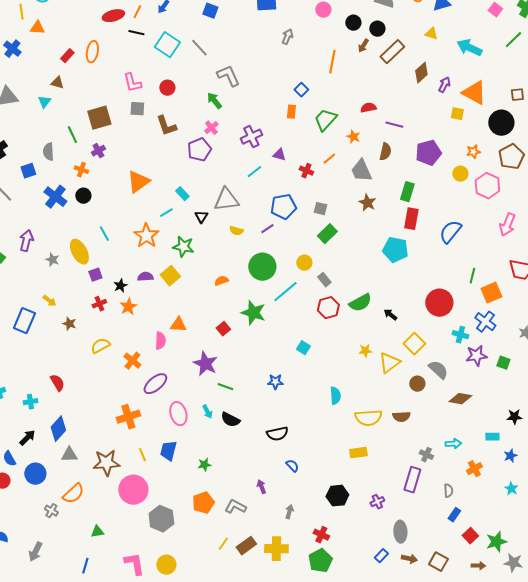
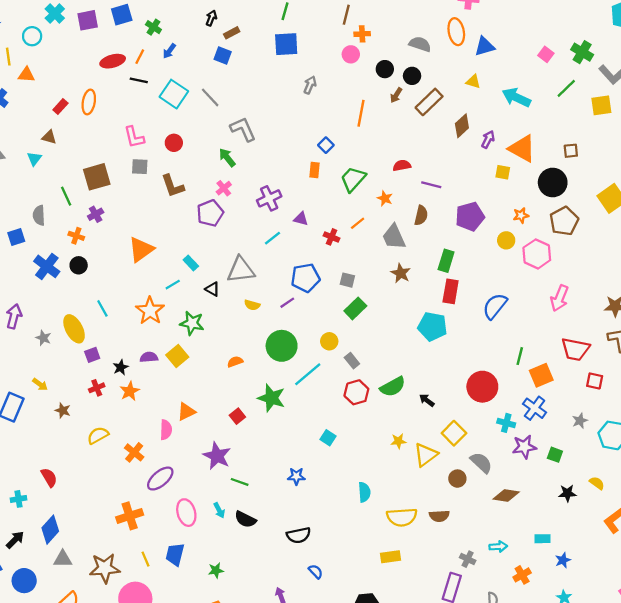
black triangle: (201, 217) -> (212, 289), turned -32
orange triangle: (178, 325) -> (186, 412), turned -30
black star: (514, 417) -> (567, 493), moved

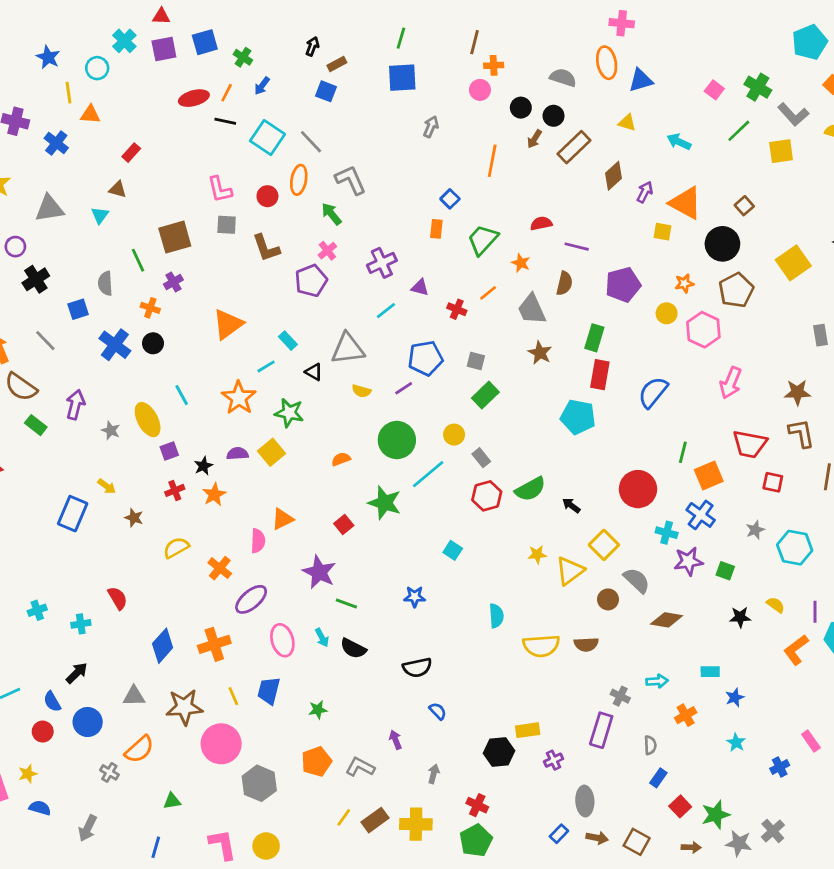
cyan arrow: (516, 97) -> (679, 142), size x0.7
orange ellipse: (89, 102) -> (299, 180), moved
brown square: (571, 151) -> (744, 206), turned -35
blue diamond: (50, 530) -> (163, 646), moved
yellow rectangle: (390, 557) -> (528, 730), moved

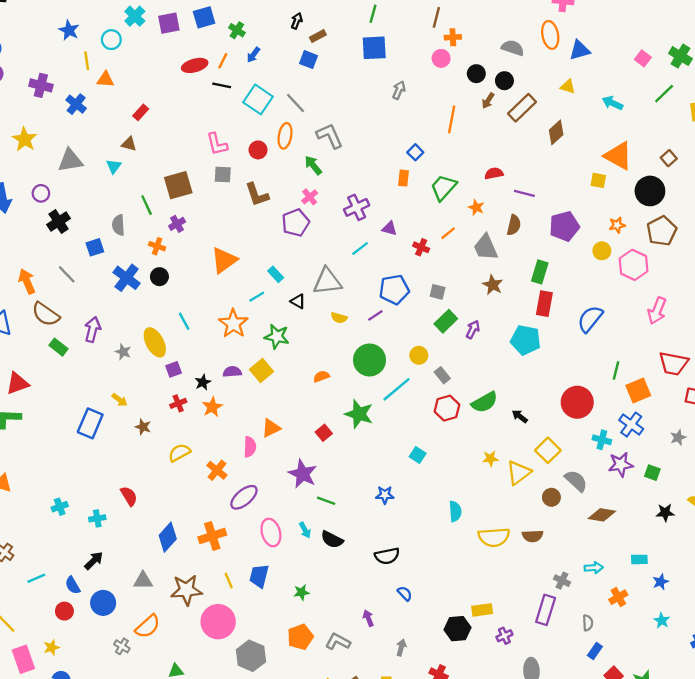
purple arrow: (645, 192) -> (473, 329), moved

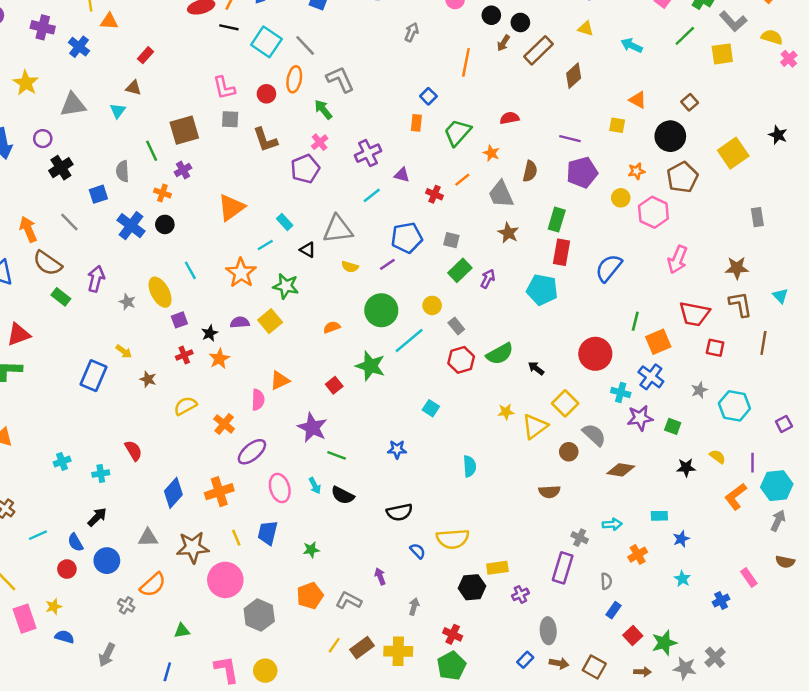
orange triangle: (618, 156) -> (638, 100), size x0.6
purple line: (524, 193) -> (570, 139), moved
yellow semicircle: (494, 537) -> (453, 539), moved

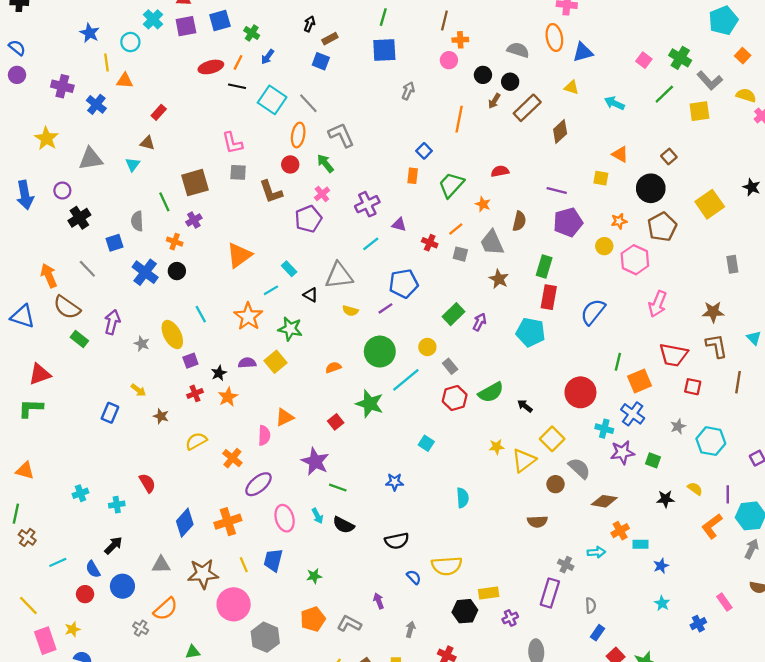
red circle: (266, 94) -> (290, 164), moved
gray square: (451, 240) -> (460, 254), moved
blue rectangle: (94, 376) -> (110, 413), size x0.7
orange cross: (638, 555) -> (620, 531), moved

